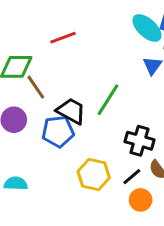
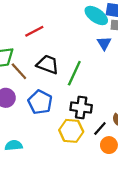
black trapezoid: (71, 111) -> (48, 64), moved
blue pentagon: (58, 131) -> (40, 102), turned -30
black cross: (140, 141) -> (81, 108), moved

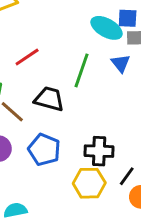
green line: (74, 73) -> (82, 70), moved

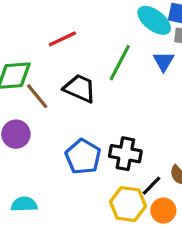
blue pentagon: (44, 150) -> (83, 157), moved
yellow hexagon: (89, 183) -> (128, 204), moved

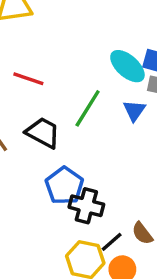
red line: (62, 39) -> (28, 79), turned 40
blue pentagon: (83, 157) -> (64, 186), moved

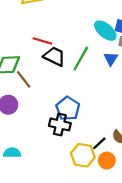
black trapezoid: (43, 133) -> (54, 56), moved
black cross: (86, 206) -> (60, 124), moved

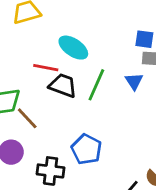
cyan ellipse: (105, 31) -> (73, 48), moved
black cross: (60, 124) -> (51, 171), moved

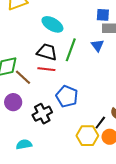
red line: (46, 68) -> (46, 69), moved
black cross: (51, 171) -> (42, 114), turned -30

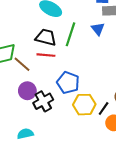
purple circle: (13, 102) -> (27, 91), moved
yellow hexagon: (87, 136) -> (84, 105), moved

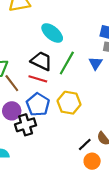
blue pentagon: (68, 83) -> (38, 104), moved
yellow hexagon: (84, 105) -> (69, 103), moved

